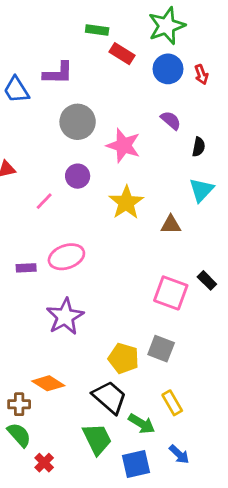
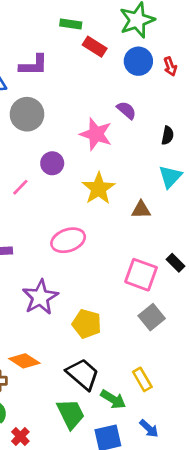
purple semicircle: (171, 120) -> (126, 110), moved
gray circle: (78, 122) -> (27, 114), moved
pink ellipse: (66, 257) -> (68, 240), moved
gray square: (161, 349) -> (152, 317), moved, turned 30
yellow pentagon: (123, 358) -> (87, 324), moved

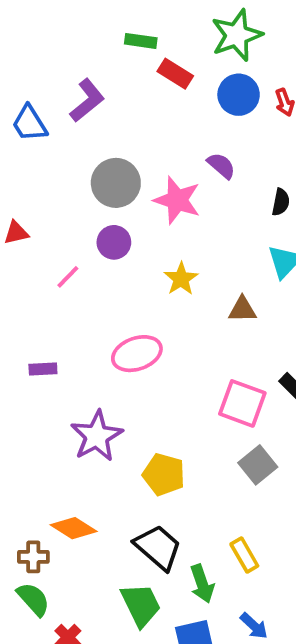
purple L-shape: (34, 65) -> (87, 100), turned -40
gray circle: (27, 114) -> (116, 183), moved
yellow star: (99, 188) -> (181, 279), size x0.7
green arrow: (113, 399) -> (202, 584), turned 40

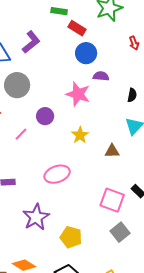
blue circle: (239, 95) -> (86, 53), moved
purple semicircle: (221, 166) -> (101, 76), turned -35
gray circle: (116, 183) -> (17, 85), moved

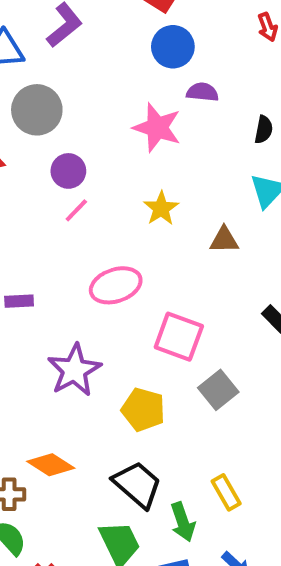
purple circle: (45, 116) -> (68, 171), moved
pink line: (21, 134) -> (76, 210), moved
pink square: (112, 200) -> (179, 337), moved
gray square: (120, 232) -> (218, 390), moved

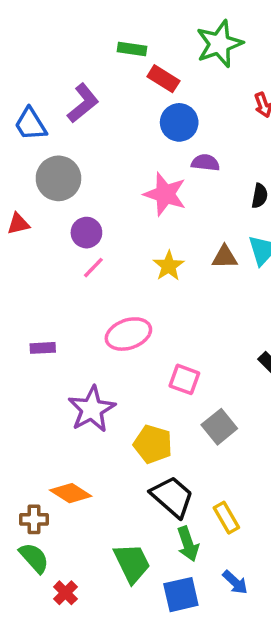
brown triangle: (224, 240) -> (225, 257), moved
pink square: (179, 337) -> (184, 379), size x0.7
black trapezoid: (137, 484) -> (172, 497), moved

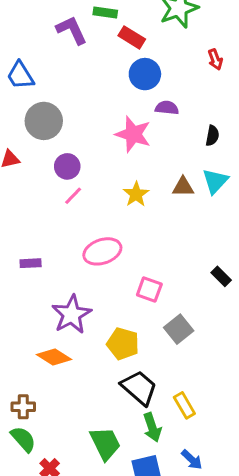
purple L-shape: (83, 103) -> (72, 30), moved, turned -76
orange diamond: (71, 493) -> (54, 357), moved

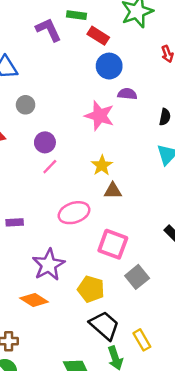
gray circle: (44, 121) -> (26, 105), size x0.6
brown triangle: (183, 187) -> (113, 191), moved
pink square: (149, 290) -> (113, 244), size x1.4

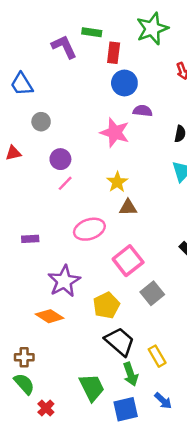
red rectangle: (98, 36) -> (114, 53), turned 65
pink square: (113, 244) -> (128, 261), turned 32
yellow pentagon: (91, 289) -> (106, 305), turned 30

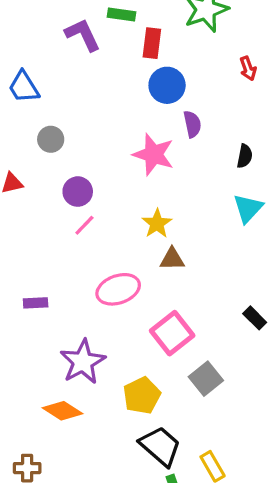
purple semicircle: (143, 111) -> (192, 124), turned 72

